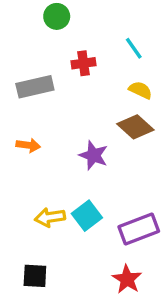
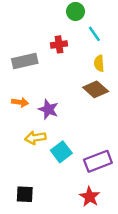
green circle: (57, 16) -> (76, 11), moved
yellow semicircle: (140, 90) -> (99, 63), turned -119
purple star: (94, 155) -> (48, 109), moved
yellow arrow: (50, 217) -> (35, 138), moved

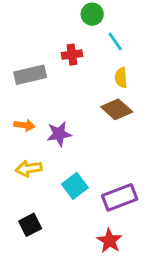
purple star: (48, 109) -> (59, 134), turned -30
yellow arrow: (35, 138) -> (29, 169), moved
black square: (25, 194) -> (30, 225), moved, turned -30

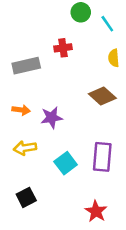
cyan line: (115, 42) -> (107, 24), moved
yellow semicircle: (121, 78) -> (114, 58), moved
purple rectangle: (120, 197) -> (102, 157), moved, turned -64

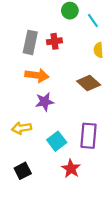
gray rectangle: (26, 66) -> (30, 42), moved, turned -65
orange arrow: (21, 110) -> (37, 75), moved, size x1.5
red star: (96, 211) -> (71, 169), moved

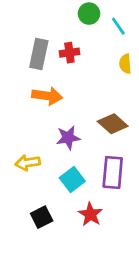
brown diamond: (89, 83) -> (113, 124), moved
purple star: (45, 102) -> (68, 138), moved
black square: (23, 171) -> (42, 217), moved

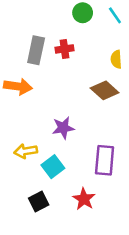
cyan line: (118, 26) -> (115, 15), moved
orange arrow: (47, 96) -> (18, 86), moved
brown diamond: (113, 124) -> (105, 90), moved
cyan square: (72, 179) -> (53, 167), moved

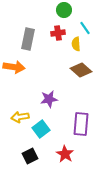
cyan line: (115, 15) -> (85, 28), moved
red cross: (64, 49) -> (58, 33), moved
yellow semicircle: (116, 59) -> (76, 44), moved

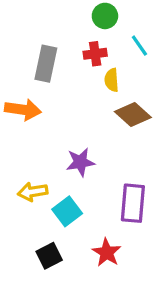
yellow semicircle: (76, 44) -> (112, 80), moved

